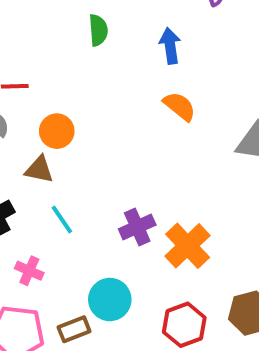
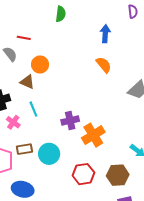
green semicircle: (98, 30) -> (61, 14), moved
pink cross: (29, 271) -> (13, 122), moved
brown rectangle: (74, 329) -> (24, 149), moved

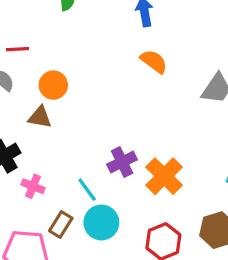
cyan line: (33, 109) -> (87, 190), moved
brown rectangle: (24, 149) -> (61, 224), turned -35

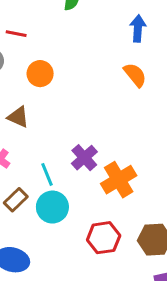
brown triangle: (40, 117) -> (18, 117), moved
purple cross: (122, 162) -> (84, 158), turned -30

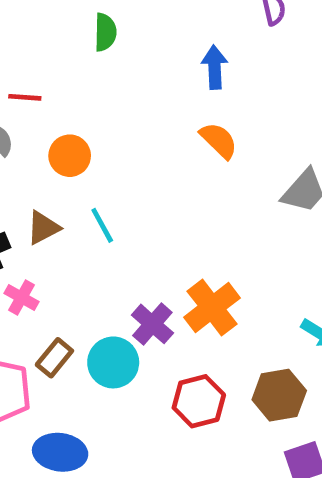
brown triangle: (18, 117) -> (43, 228), turned -45
purple cross: (84, 158) -> (152, 324), moved
cyan line: (47, 174) -> (102, 225), moved

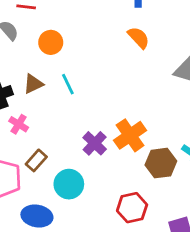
cyan circle: (113, 362) -> (69, 184), moved
brown hexagon: (279, 395) -> (161, 163), moved
red hexagon: (199, 401) -> (132, 208), moved

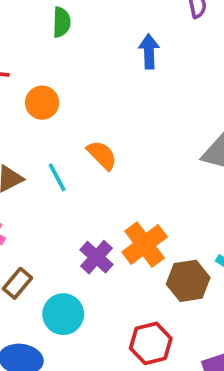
orange semicircle: (139, 38) -> (102, 155), moved
orange circle: (51, 42) -> (42, 103), moved

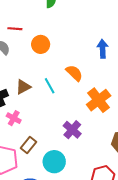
blue arrow: (149, 51) -> (103, 49), moved
orange cross: (145, 244) -> (99, 100), moved

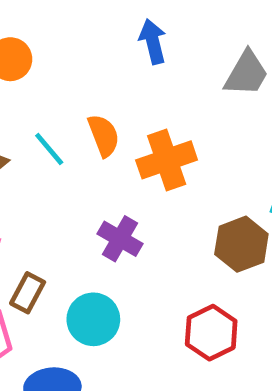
orange semicircle: (74, 73) -> (104, 135), moved, turned 36
orange cross: (99, 100) -> (167, 160), turned 30

